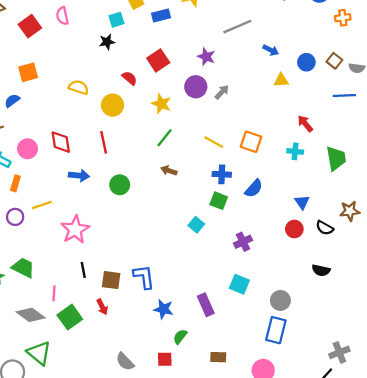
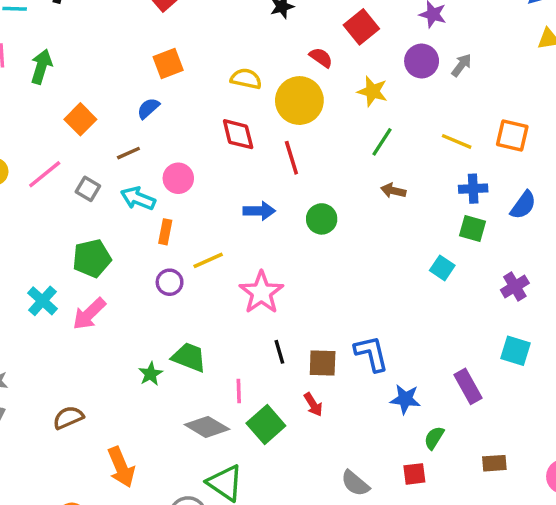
yellow circle: (113, 105) -> (299, 101), size x1.4
red diamond: (61, 142) -> (238, 134), moved

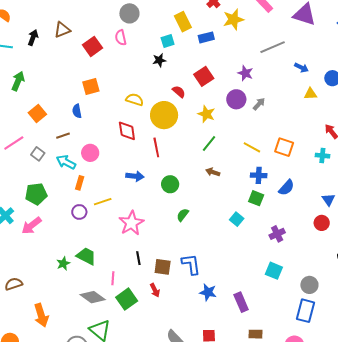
blue semicircle: (148, 108) -> (77, 111), turned -64
purple rectangle: (468, 386) -> (241, 302), moved
green semicircle: (434, 438) -> (183, 215), moved

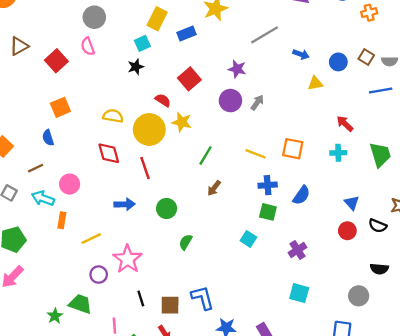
yellow rectangle: (183, 22) -> (157, 19), turned 60
yellow star: (206, 114) -> (182, 122), moved
brown arrow: (213, 172) -> (214, 188), turned -64
purple circle: (79, 212) -> (99, 275), moved
gray circle: (309, 285) -> (359, 296), moved

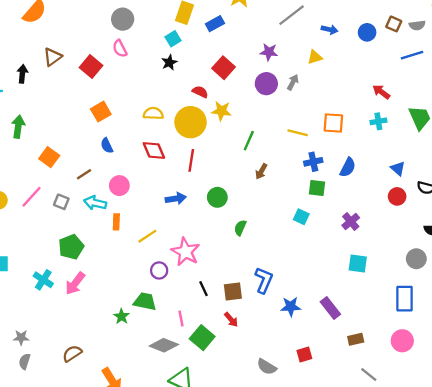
yellow triangle: (315, 83) -> (315, 57), moved
blue semicircle: (48, 138) -> (107, 146), moved
red line: (145, 168) -> (191, 160), turned 35
blue L-shape: (203, 298) -> (264, 280), turned 45

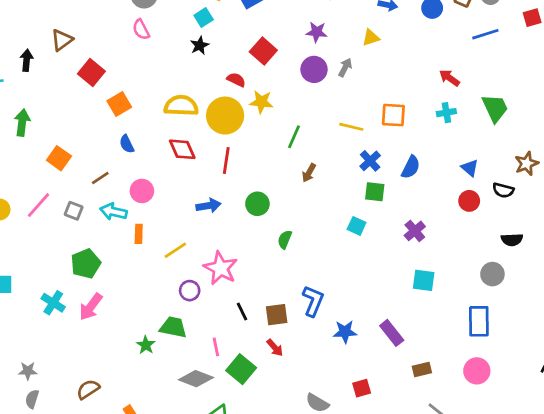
red square: (91, 67) -> (91, 73), moved
yellow semicircle: (153, 113) -> (181, 106), size x1.4
blue cross: (313, 162) -> (370, 161), turned -30

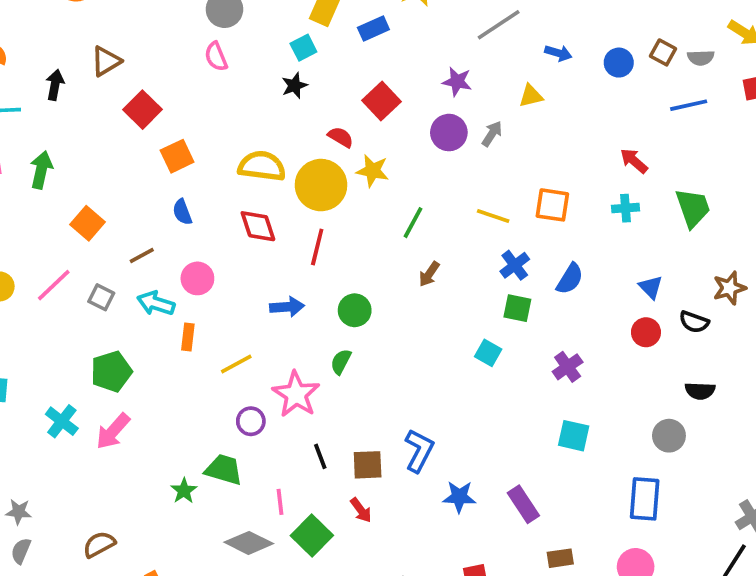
green semicircle: (285, 239) -> (341, 362), moved

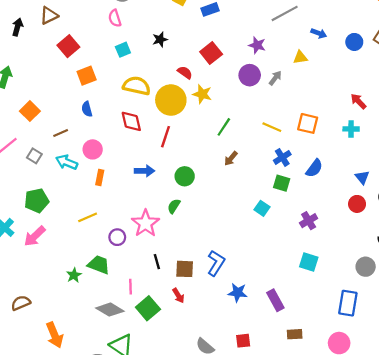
cyan square: (303, 48) -> (123, 50), moved
orange rectangle: (188, 337) -> (100, 178), moved
yellow line: (236, 364) -> (88, 217), moved

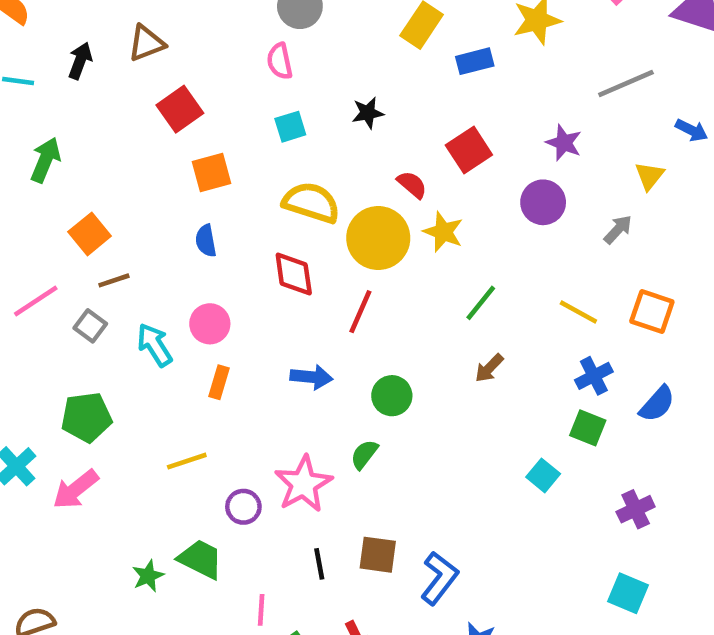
yellow triangle: (300, 57) -> (649, 176), turned -48
gray arrow: (275, 78) -> (618, 229), moved
brown line: (61, 133) -> (114, 280), moved
cyan arrow: (67, 162) -> (155, 345), turned 30
brown square: (185, 269) -> (378, 555), moved

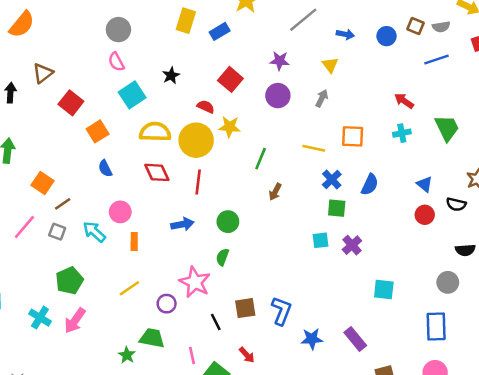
cyan square: (290, 127) -> (132, 95), size x1.5
cyan square: (543, 475) -> (321, 240), turned -30
purple cross: (636, 509) -> (352, 245), moved

